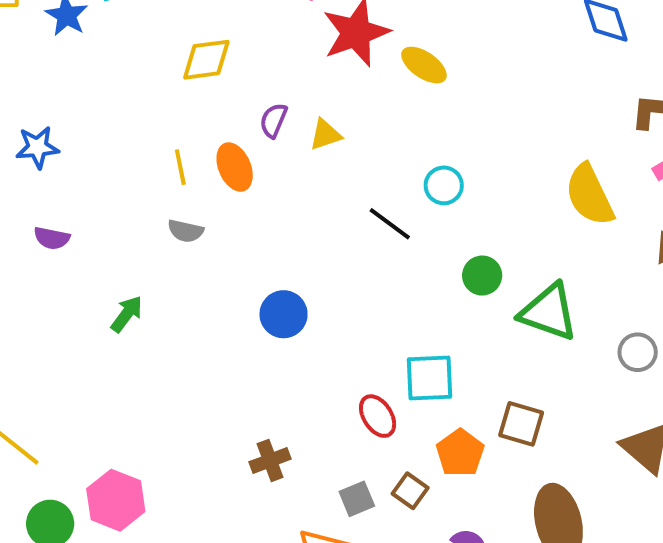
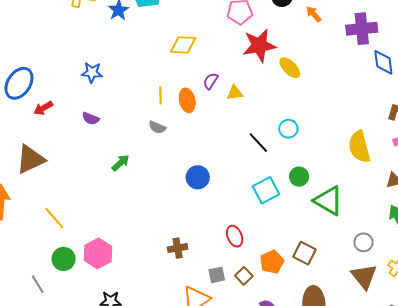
gray circle: (638, 352) -> (363, 242), moved
cyan square: (429, 378) -> (266, 190), moved, turned -36

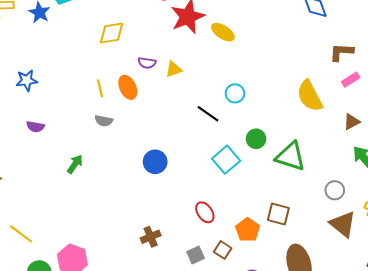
purple semicircle: (211, 81) -> (147, 63), turned -102

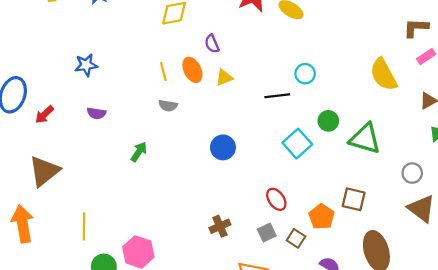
purple semicircle: (147, 63) -> (212, 44), turned 60
yellow triangle: (174, 69) -> (224, 78), moved
black line: (208, 114) -> (277, 96), turned -40
yellow line: (21, 234) -> (84, 226), turned 55
gray square: (196, 255) -> (267, 232), moved

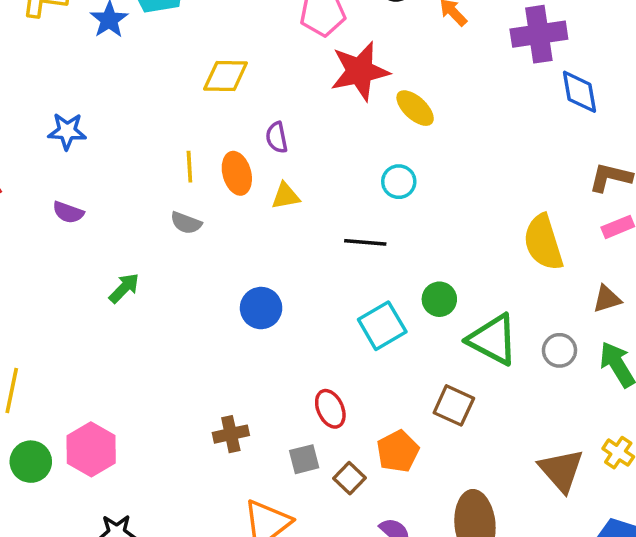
cyan circle: (305, 74) -> (399, 182), moved
gray circle: (412, 173) -> (559, 350), moved
brown square: (354, 199) -> (454, 405), moved

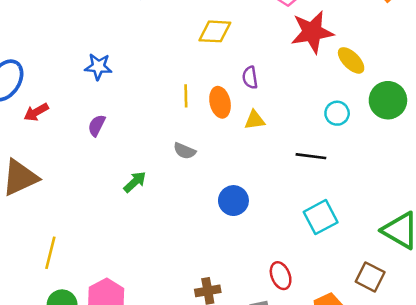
purple semicircle: (68, 212) -> (97, 125), turned 95
gray semicircle: (186, 223) -> (185, 151), moved
green circle: (439, 299) -> (388, 100), moved, size x1.5

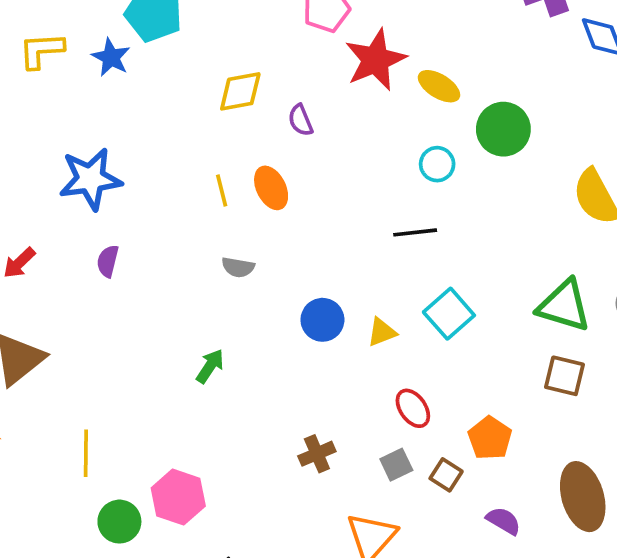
blue star: (98, 67) -> (90, 179), size x1.6
purple semicircle: (250, 78) -> (301, 120), moved
yellow triangle: (255, 120) -> (382, 332), moved
green arrow: (135, 182) -> (210, 366), moved
brown square: (370, 277) -> (565, 376), moved

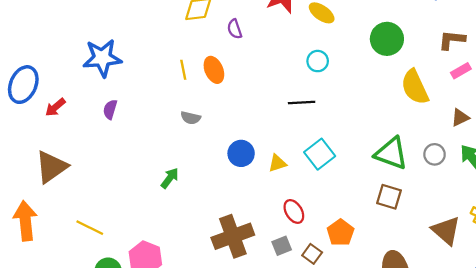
green circle: (503, 129) -> (387, 39), moved
yellow line: (86, 453) -> (90, 228), turned -68
brown cross: (317, 454) -> (233, 236), size x1.8

